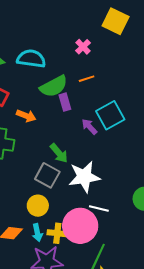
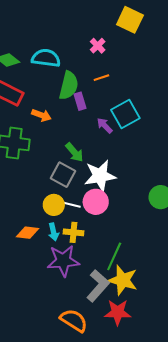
green semicircle: (54, 86) -> (69, 85), turned -48
white line: (99, 209) -> (71, 204), moved
pink circle: (80, 226) -> (96, 202), moved, size x0.7

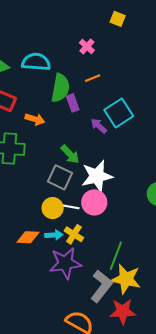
yellow square: (130, 20) -> (118, 19), size x0.6
cyan arrow: (53, 232) -> (54, 235), turned -78
yellow cross: (74, 232) -> (74, 234), turned 30

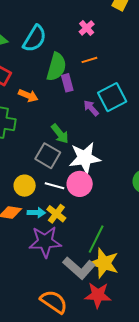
cyan semicircle: (36, 62) -> (35, 39), turned 112
yellow circle: (53, 208) -> (25, 186), moved
gray L-shape: (101, 286) -> (79, 268), turned 88

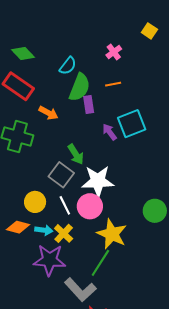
cyan semicircle: (35, 39) -> (68, 66), moved, size x0.7
white line: (55, 186) -> (65, 205), turned 42
yellow star: (104, 263) -> (112, 234), moved

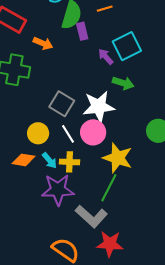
green arrow: (76, 154) -> (123, 83), moved, turned -35
cyan arrow: (44, 230) -> (49, 161), turned 48
yellow cross: (64, 233) -> (69, 162), turned -36

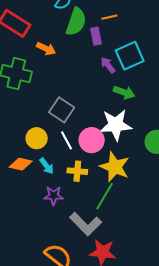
purple rectangle: (82, 31) -> (96, 36), moved
white star: (99, 107) -> (116, 125), moved
yellow cross: (69, 162) -> (77, 171), moved
purple star: (58, 190) -> (54, 196), size x0.6

